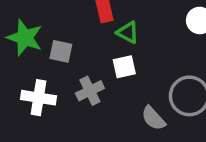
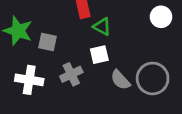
gray semicircle: (153, 118) -> (120, 80), moved

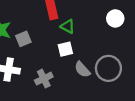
gray square: (47, 42) -> (23, 39), turned -35
gray cross: (71, 74) -> (44, 79), moved

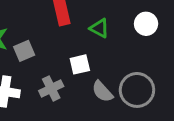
green triangle: (68, 26) -> (99, 28), moved
gray cross: (44, 79) -> (51, 88), moved

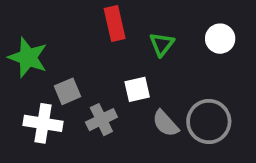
green triangle: (99, 28) -> (162, 44), turned 40
gray square: (24, 51) -> (67, 91), moved

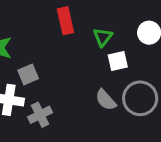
white square: (137, 89) -> (118, 61), moved
gray cross: (101, 120) -> (40, 115), moved

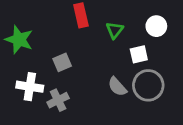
white square: (118, 61) -> (139, 54), moved
gray square: (28, 74) -> (62, 62), moved

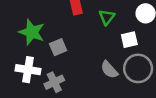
green star: (19, 40) -> (32, 32), moved

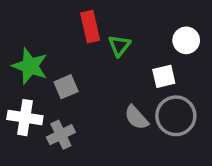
green triangle: (107, 17) -> (119, 46), moved

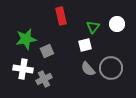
green triangle: (119, 46) -> (93, 27), moved
green star: (30, 66) -> (26, 39), turned -30
white square: (164, 76) -> (85, 45), moved

